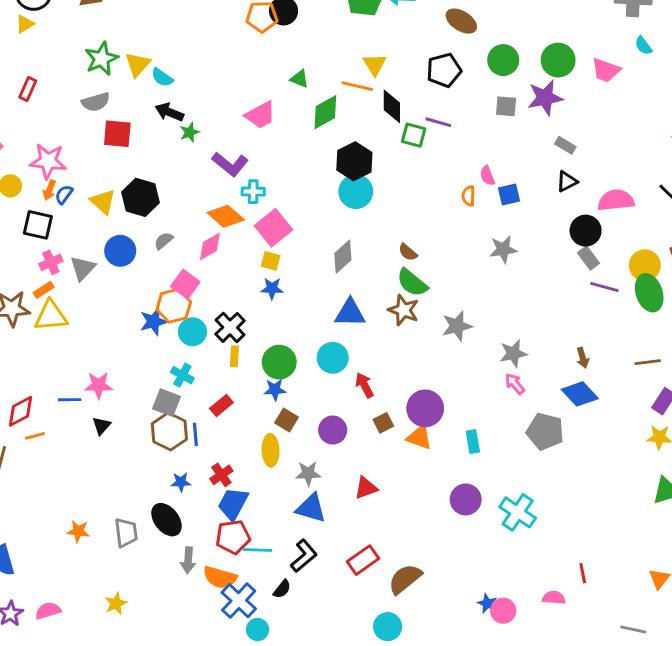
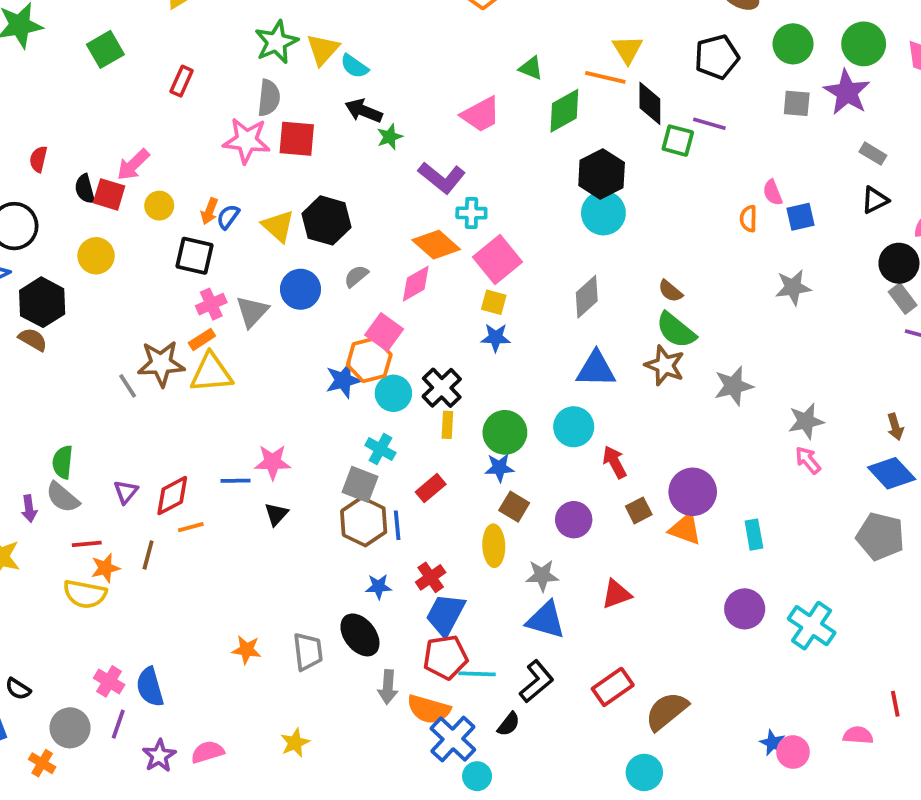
purple star: (545, 98) -> (847, 92), turned -30
gray semicircle: (96, 102) -> (269, 98), turned -68
pink star: (48, 161) -> (247, 141), moved
gray pentagon: (545, 431) -> (880, 536), moved

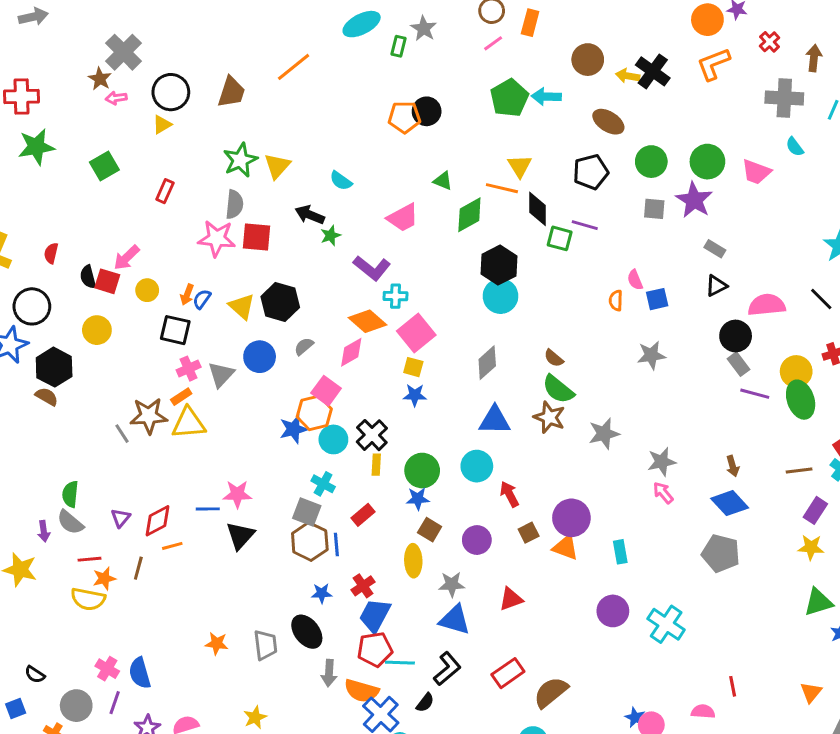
cyan semicircle: (354, 66) -> (341, 181), moved
black triangle: (276, 514) -> (240, 536), size x1.5

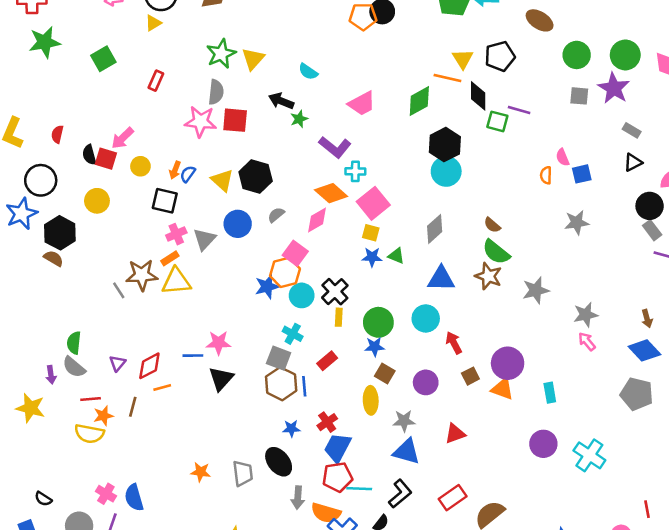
black pentagon: (591, 172) -> (500, 56), moved
green triangle: (443, 181) -> (396, 256), moved

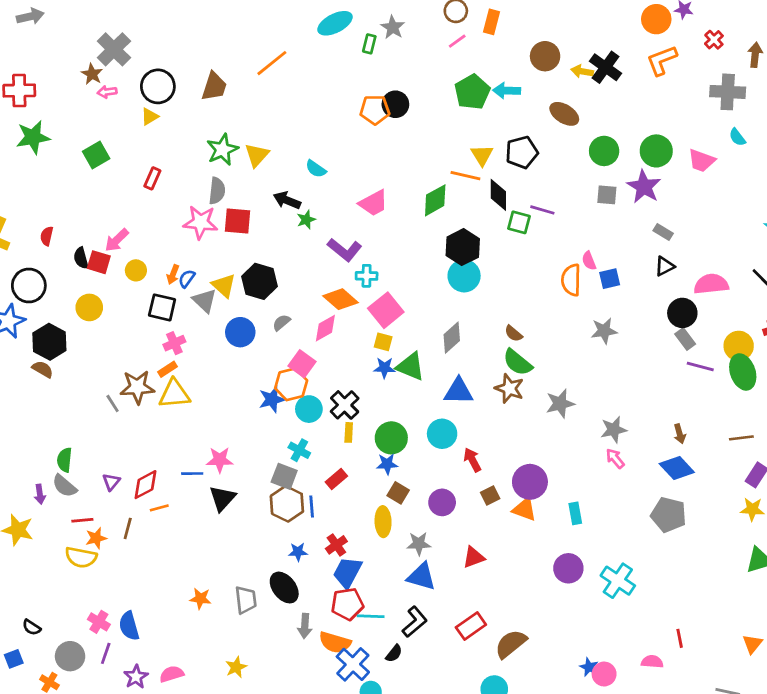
orange semicircle: (546, 175) -> (571, 280), size x1.6
gray triangle: (204, 239) -> (205, 301), moved, turned -30
green triangle: (396, 256) -> (411, 366), size x1.6

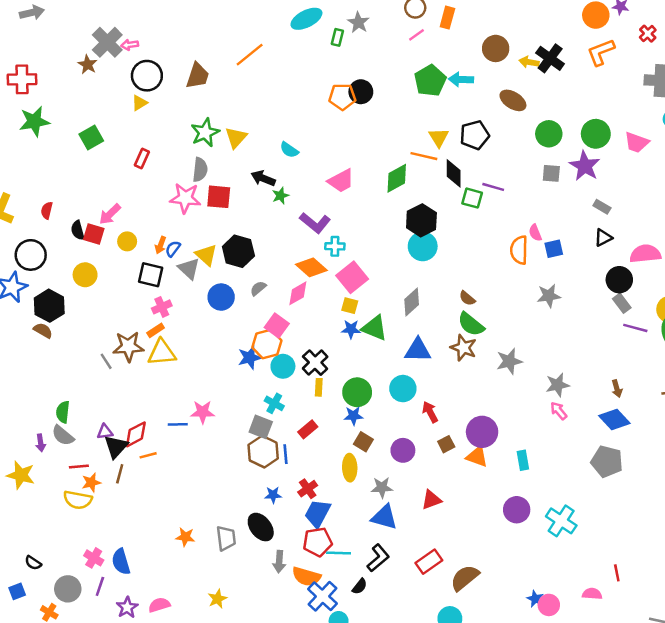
pink arrow: (107, 92) -> (130, 45), moved
purple triangle: (111, 482) -> (105, 432), turned 42
black triangle: (222, 498) -> (116, 447), moved

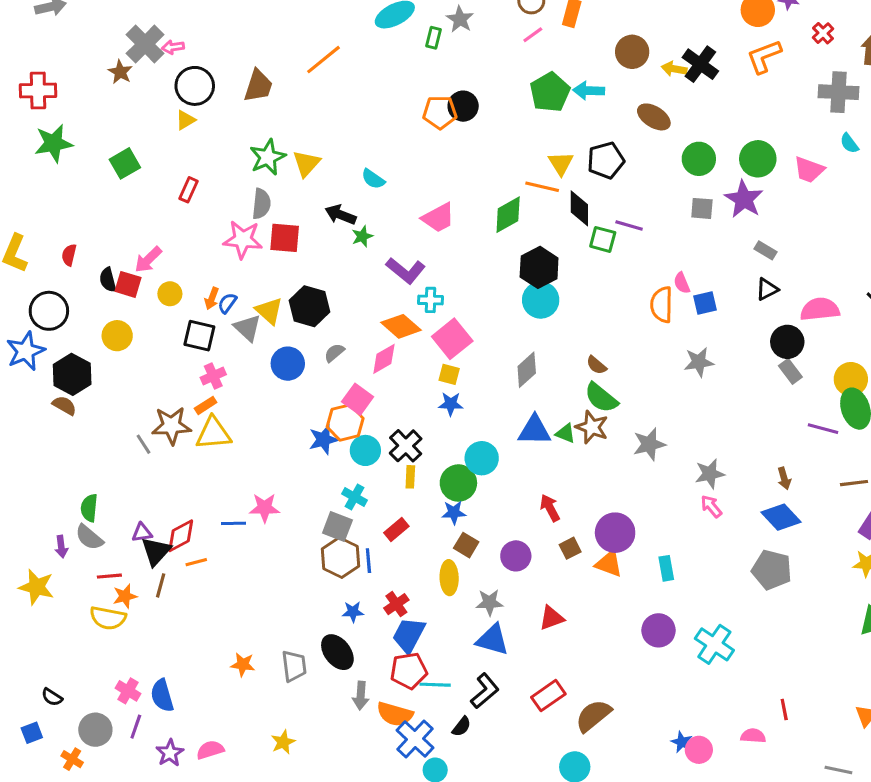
green triangle: (374, 328) -> (565, 433), moved, size x0.6
purple line: (635, 328) -> (823, 429), moved
cyan circle: (403, 389) -> (482, 458), moved

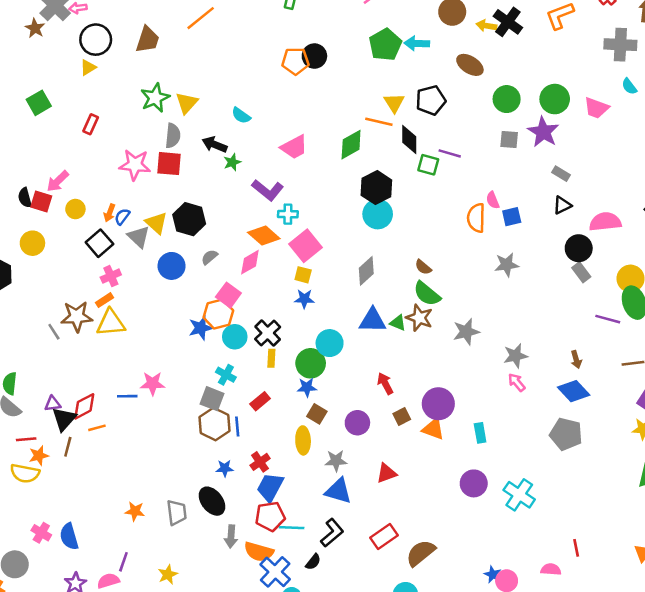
gray semicircle: (261, 204) -> (173, 136), moved
black square: (199, 336) -> (99, 243), turned 36
purple line: (136, 727) -> (123, 562), moved

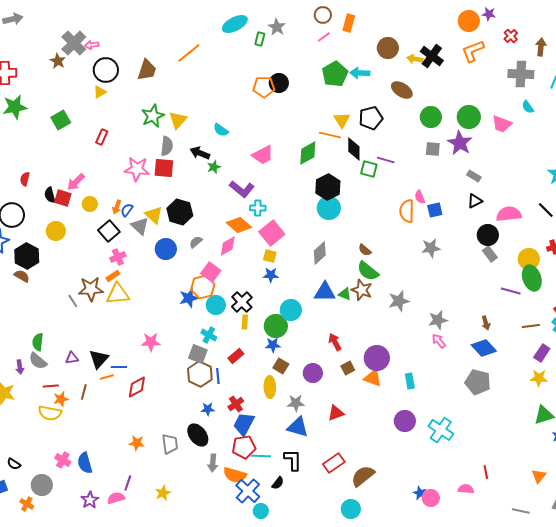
blue line: (127, 396) -> (119, 367), moved
red diamond: (84, 406) -> (137, 387), moved
black triangle: (64, 419) -> (99, 359), moved
black L-shape: (332, 533) -> (293, 460), turned -50

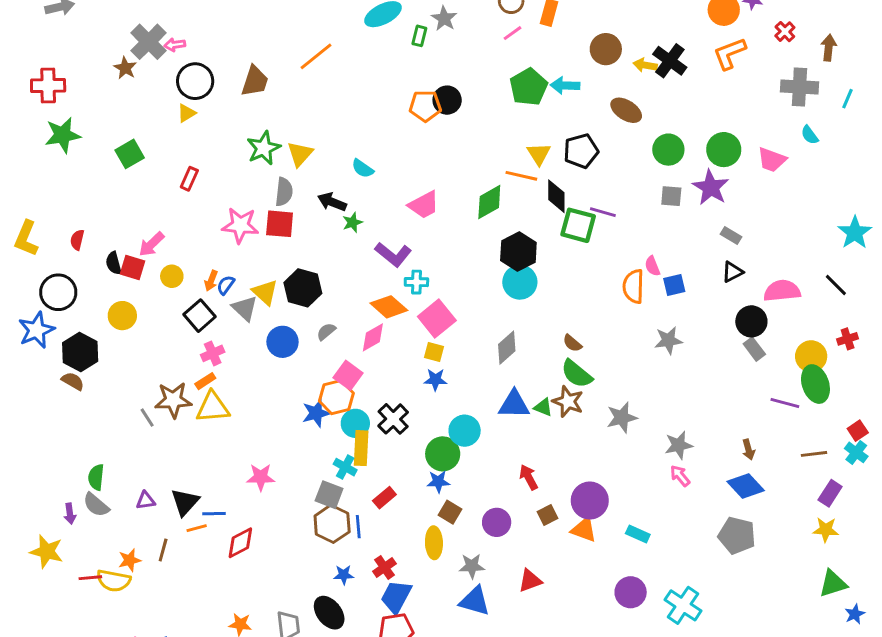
green square: (369, 169) -> (578, 225), size x1.4
yellow rectangle: (245, 322) -> (361, 448), moved, size x1.6
cyan rectangle: (410, 381) -> (638, 534), turned -56
red line: (51, 386) -> (90, 578), moved

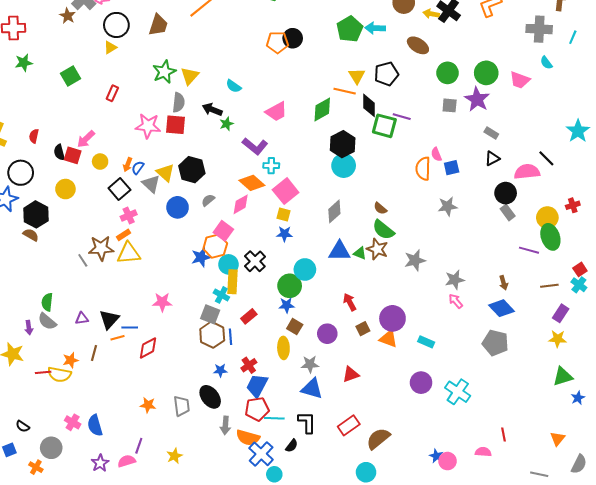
green star: (63, 135) -> (24, 63), size x0.7
black line: (836, 285) -> (546, 158), moved

